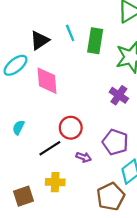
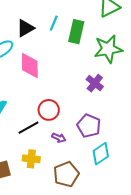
cyan line: (70, 33) -> (54, 23), turned 42
brown pentagon: (111, 197) -> (66, 174), moved

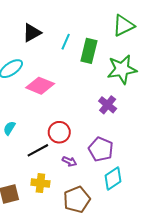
black triangle: (25, 28) -> (32, 33), moved
pink diamond: (30, 66) -> (40, 86), turned -68

